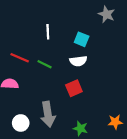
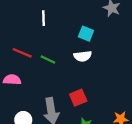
white line: (48, 32) -> (43, 18), moved
red square: (74, 88) -> (78, 98), moved

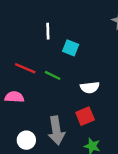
cyan square: (86, 34) -> (71, 48), moved
white semicircle: (83, 56) -> (90, 87), moved

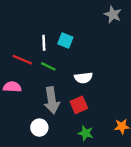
white line: (48, 31) -> (44, 43), moved
gray arrow: (56, 131) -> (52, 100), moved
white circle: (26, 140) -> (39, 128), moved

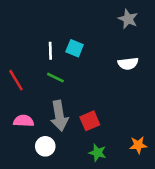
red line: (22, 60) -> (16, 80), moved, turned 36
white semicircle: (83, 78) -> (128, 64), moved
pink semicircle: (12, 87) -> (24, 121), moved

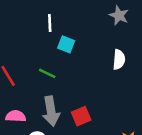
white line: (50, 51) -> (50, 23), moved
white semicircle: (128, 64) -> (119, 60), turned -78

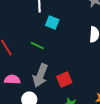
gray arrow: (51, 111) -> (40, 76), turned 30

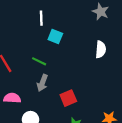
gray arrow: (40, 76) -> (42, 83), moved, size x0.7

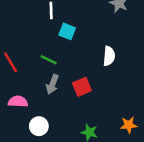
white semicircle: (101, 49) -> (109, 56), moved
red square: (68, 98) -> (82, 87), moved

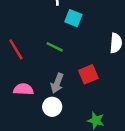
gray arrow: (52, 84) -> (57, 83), moved
white circle: (39, 126) -> (52, 107), moved

